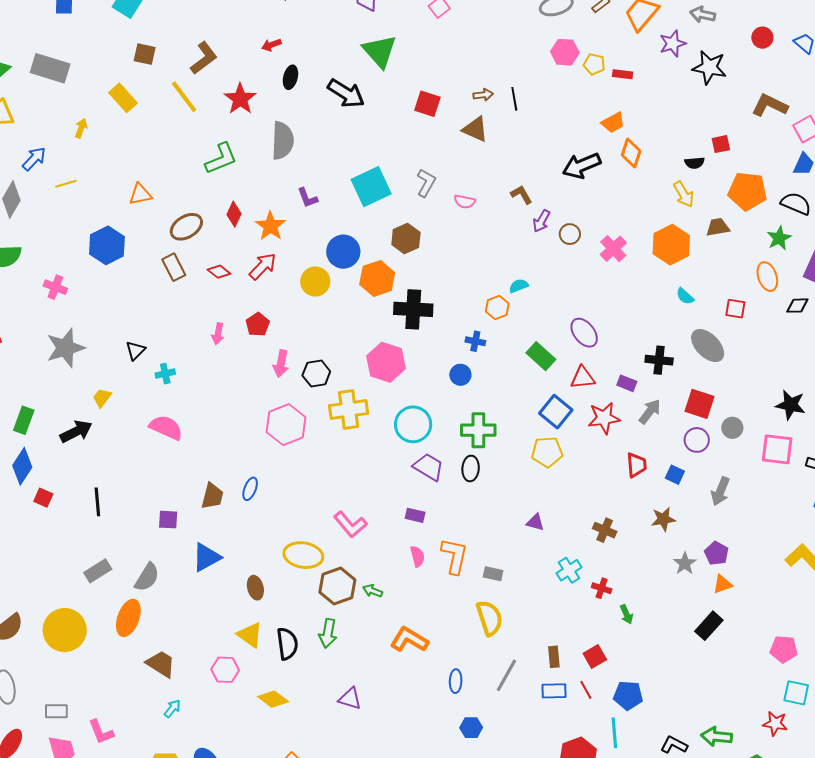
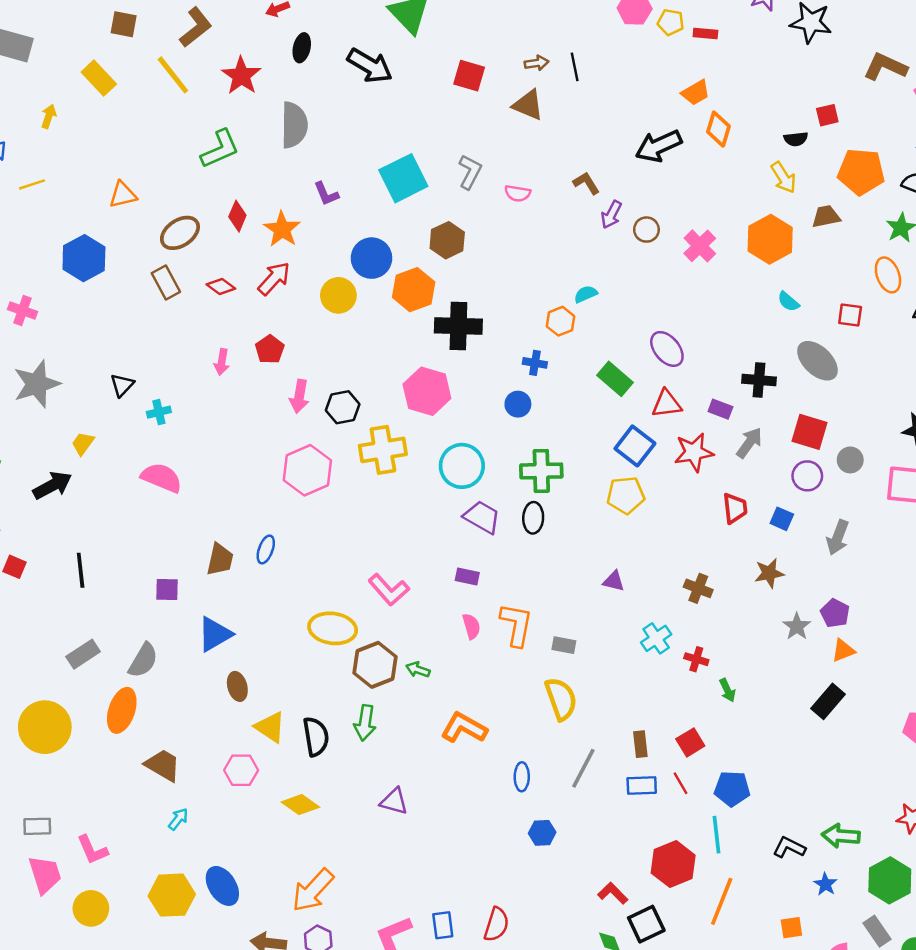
brown ellipse: (255, 588) -> (237, 686), moved

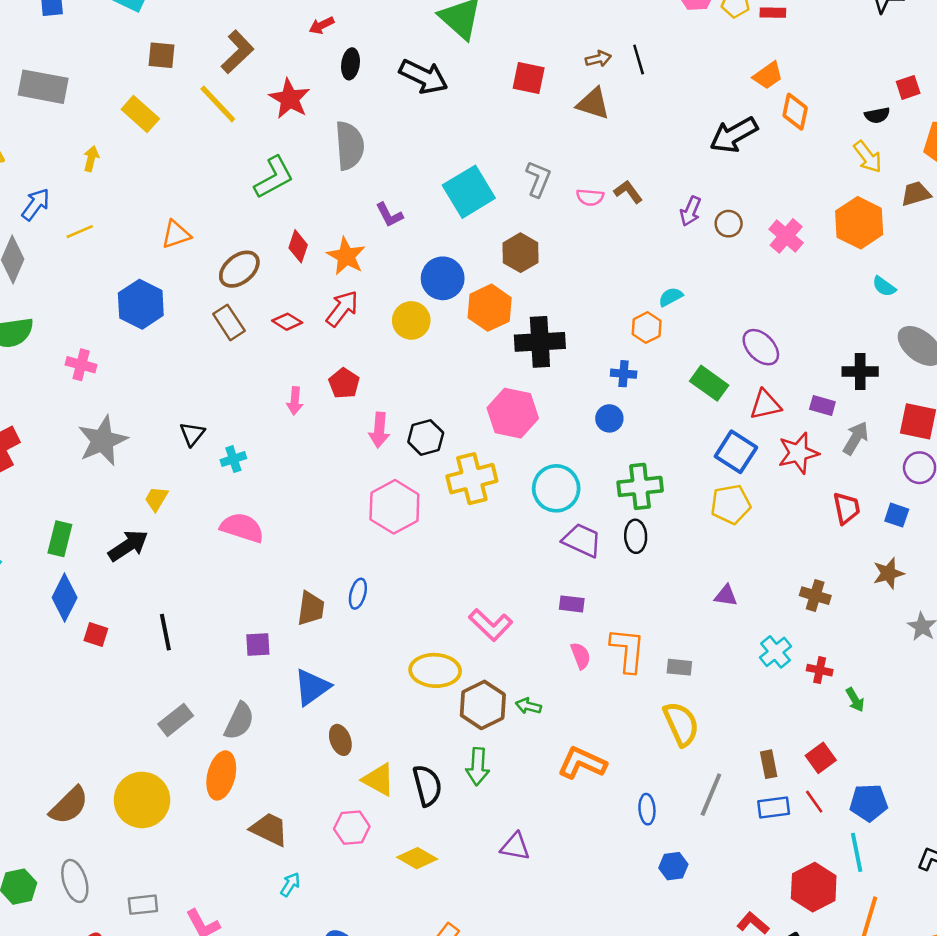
brown L-shape: (586, 183) -> (628, 192), moved

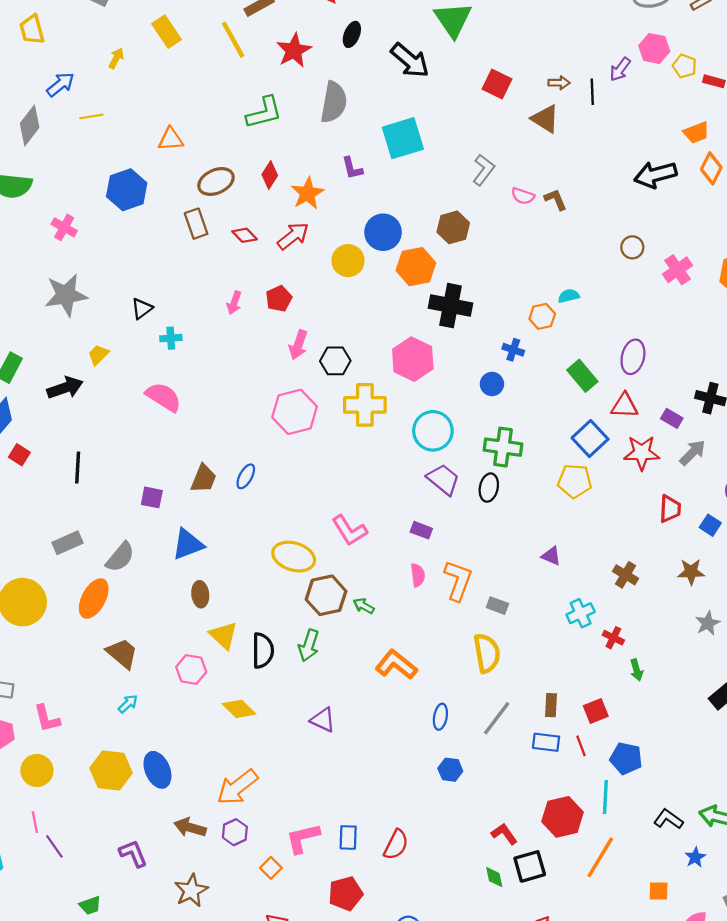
cyan square: (469, 192) -> (403, 138), moved
purple arrow: (690, 211) -> (620, 69), moved
purple ellipse: (761, 347) -> (633, 357), turned 44

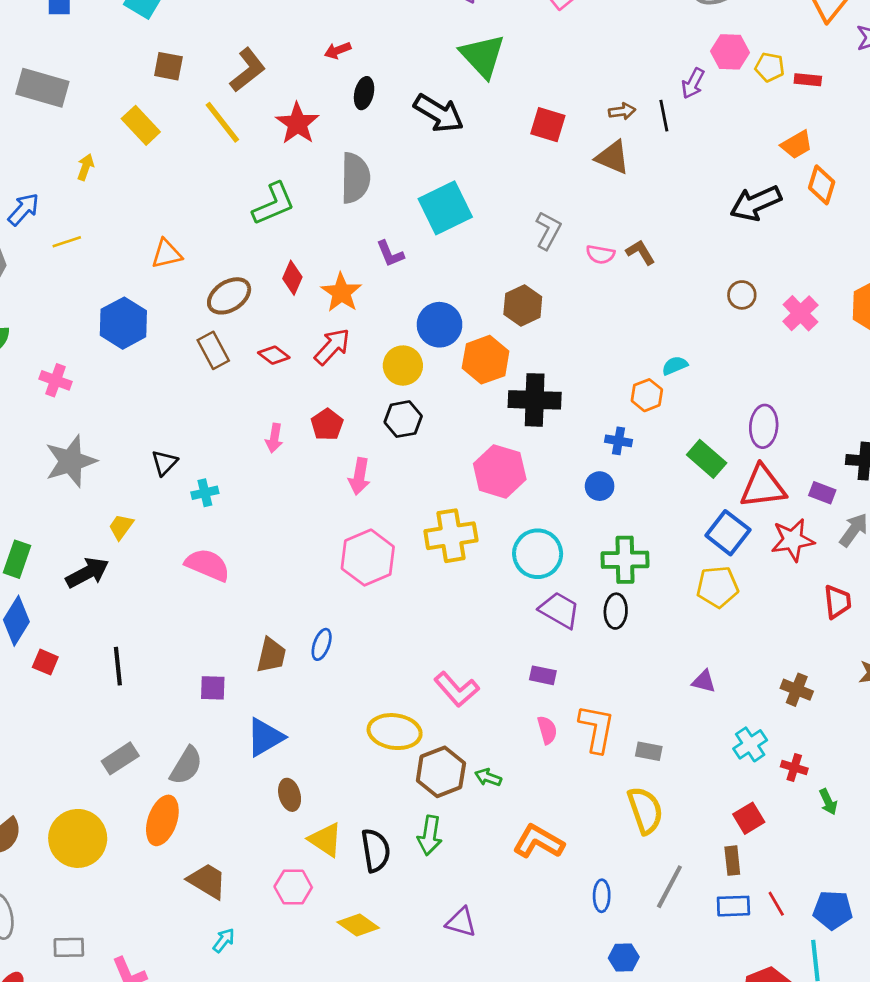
black hexagon: (335, 361) -> (403, 419), moved
red triangle: (624, 406) -> (763, 487), size x1.4
red square: (596, 711) -> (749, 818), moved

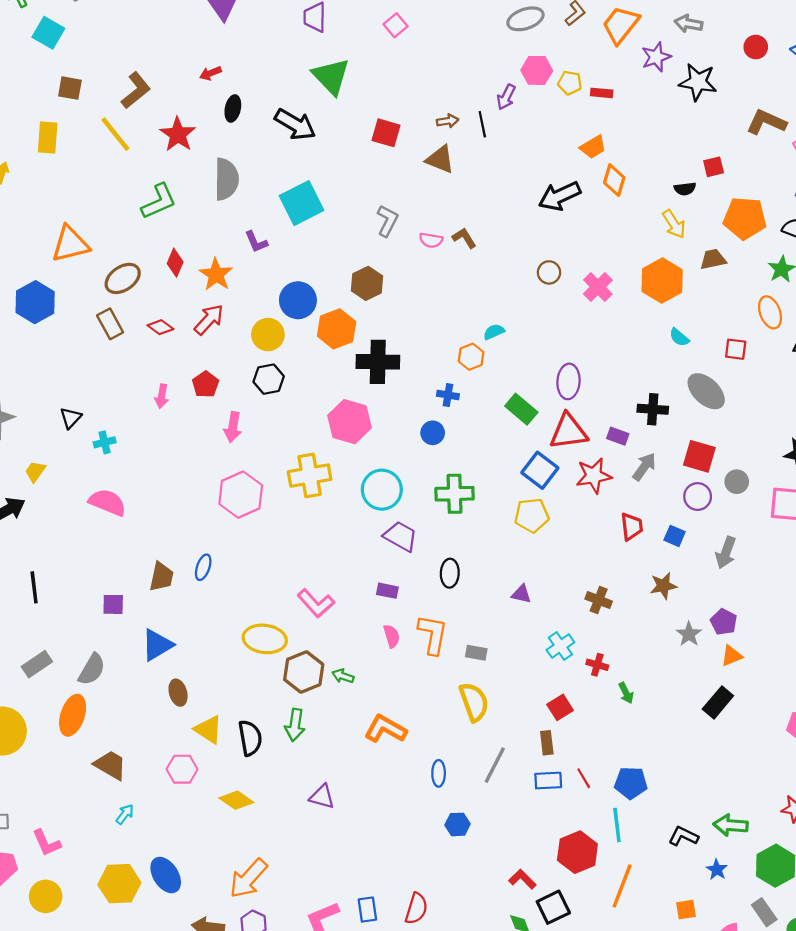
yellow rectangle: (141, 125) -> (48, 138), turned 48
orange triangle: (167, 254) -> (70, 244), size x1.5
black ellipse: (616, 611) -> (450, 573), moved

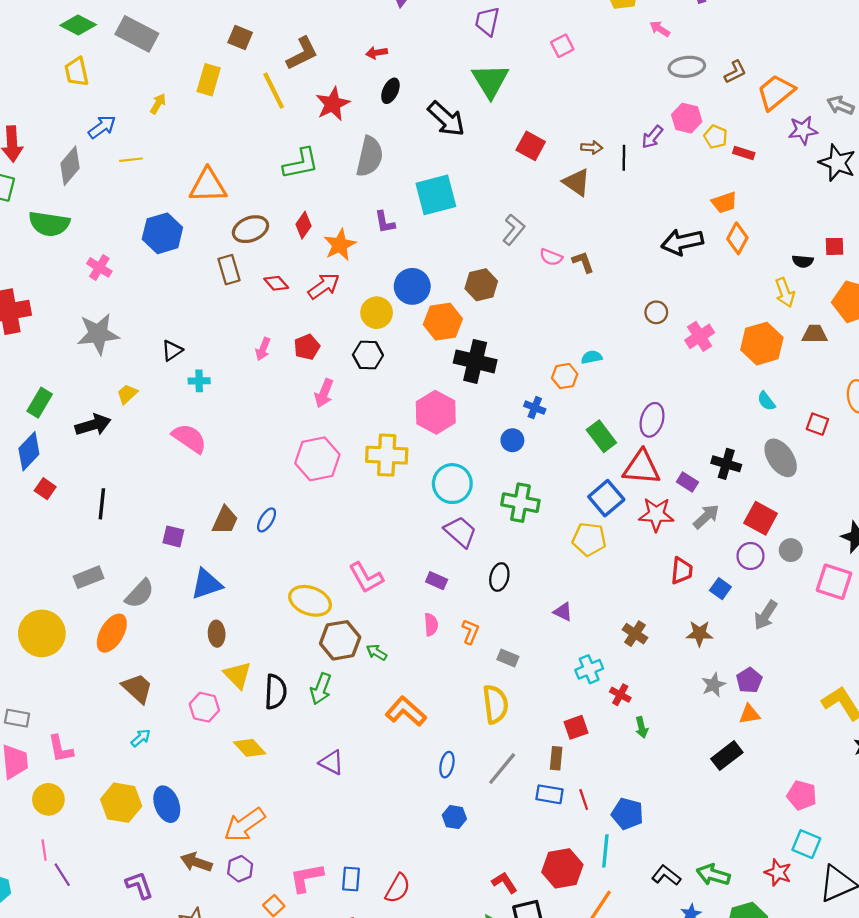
orange L-shape: (433, 634) -> (470, 632), size x0.6

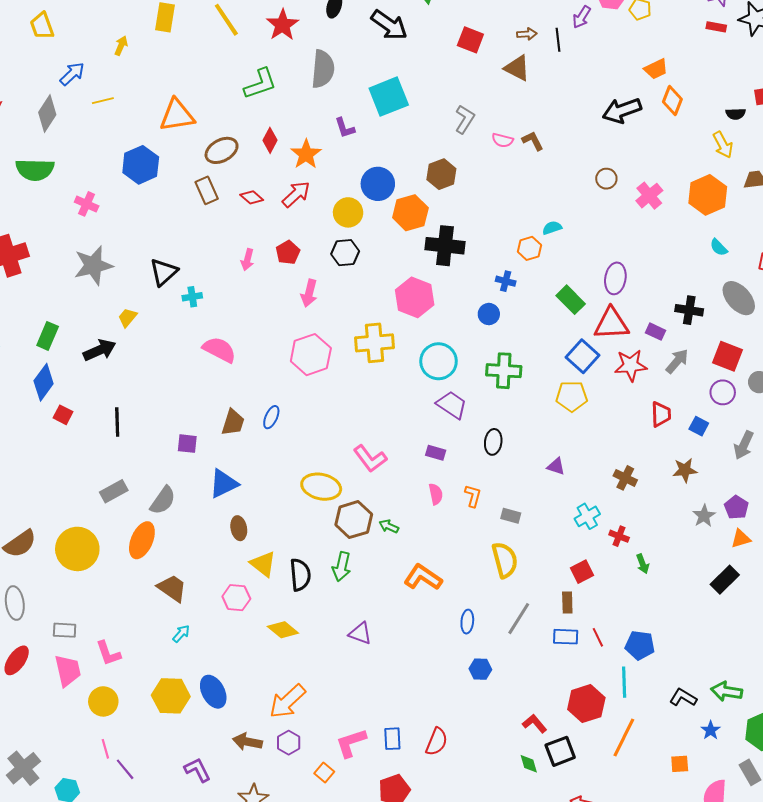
red rectangle: (744, 153) -> (716, 27), moved
black triangle: (172, 351) -> (164, 272), size x1.4
pink semicircle: (189, 438) -> (219, 350), moved

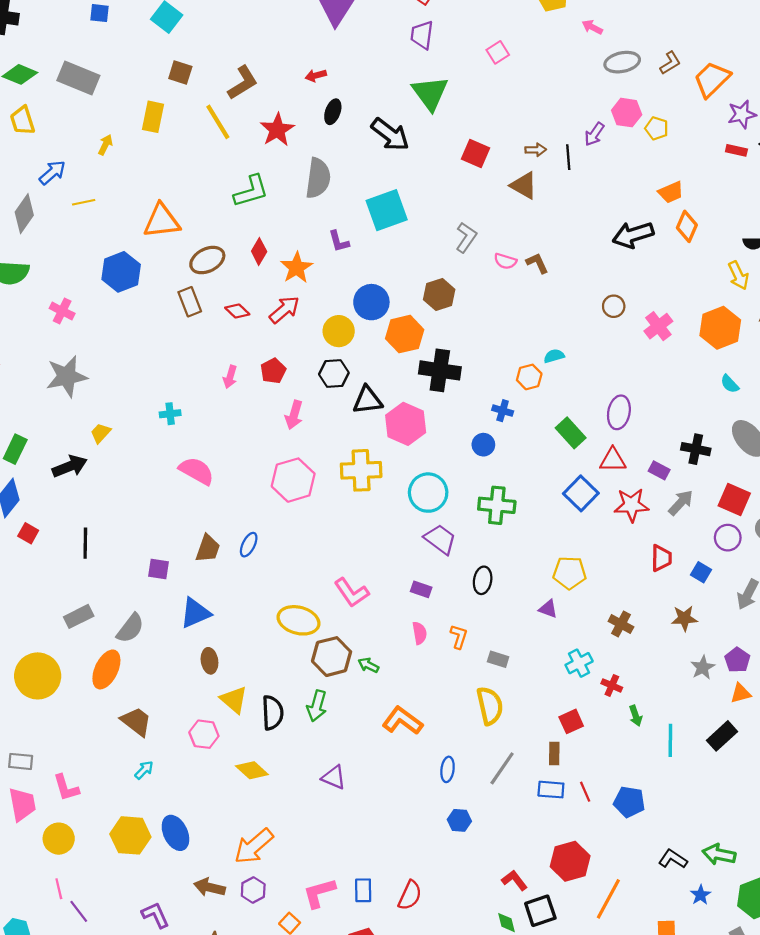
black triangle: (164, 272) -> (368, 400), moved, turned 32
red triangle: (611, 324) -> (613, 460), size x0.7
yellow pentagon: (572, 396) -> (570, 573), moved
cyan line: (624, 682) -> (670, 740), moved

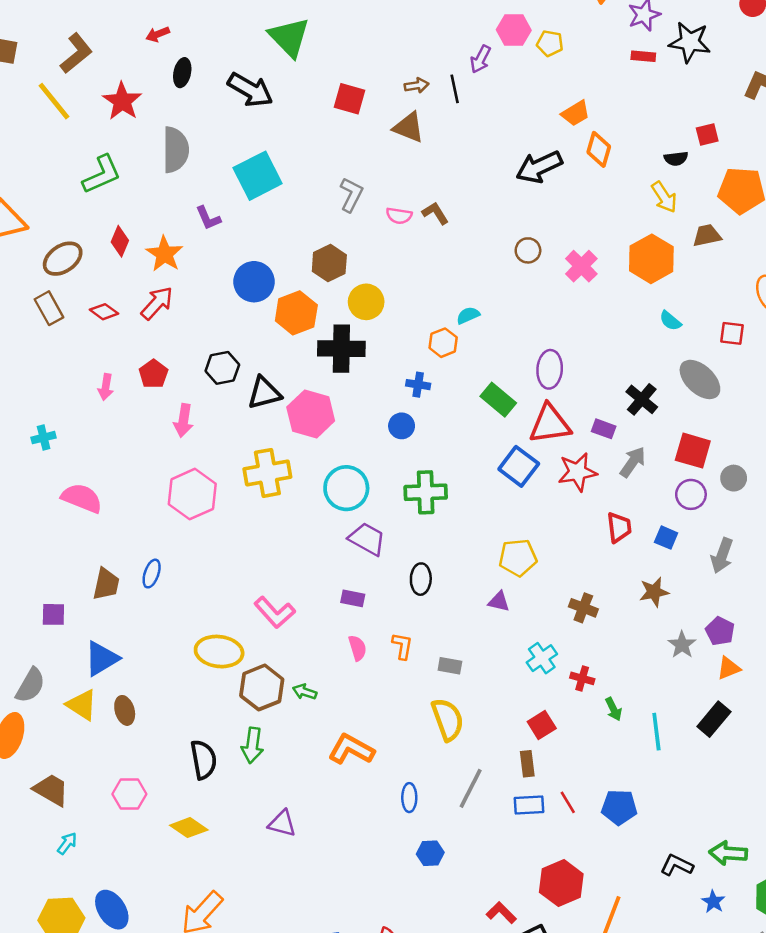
yellow circle: (339, 331) -> (366, 302), moved
black cross: (696, 449) -> (642, 399), turned 36
red triangle: (613, 460) -> (550, 424), size x1.4
yellow triangle: (234, 700) -> (82, 705), moved

